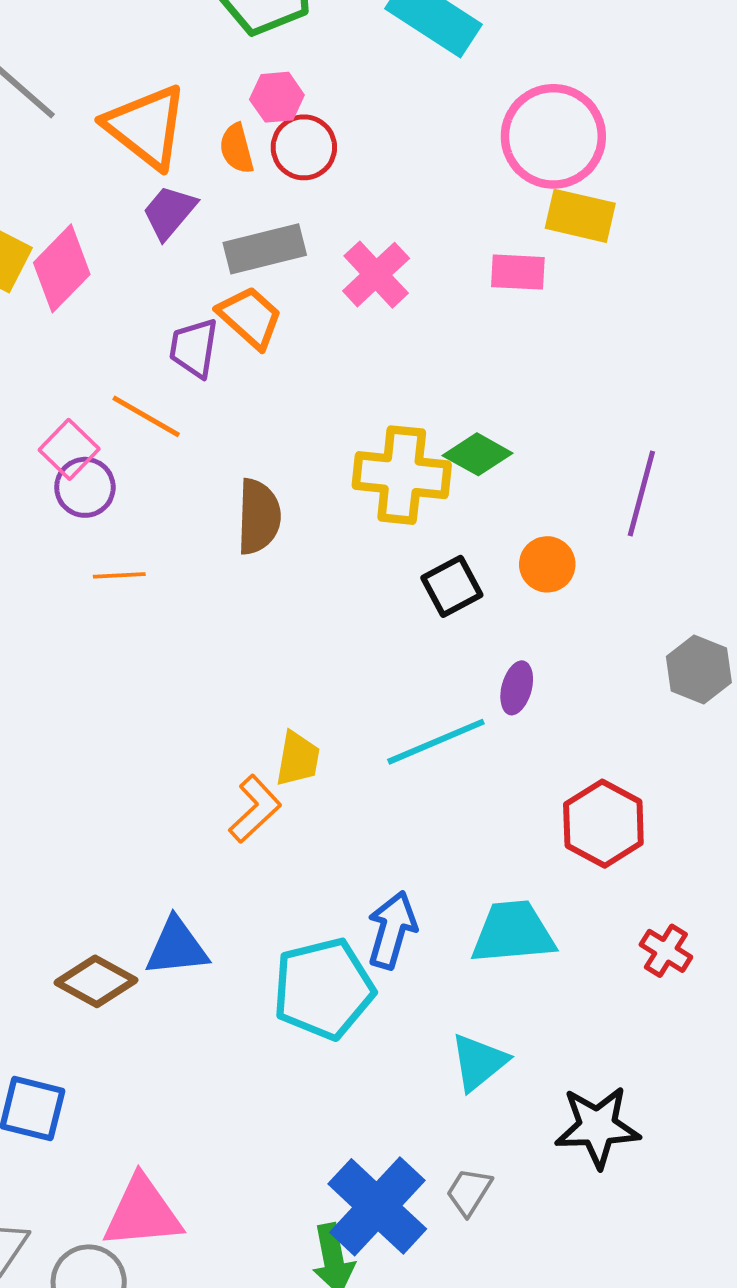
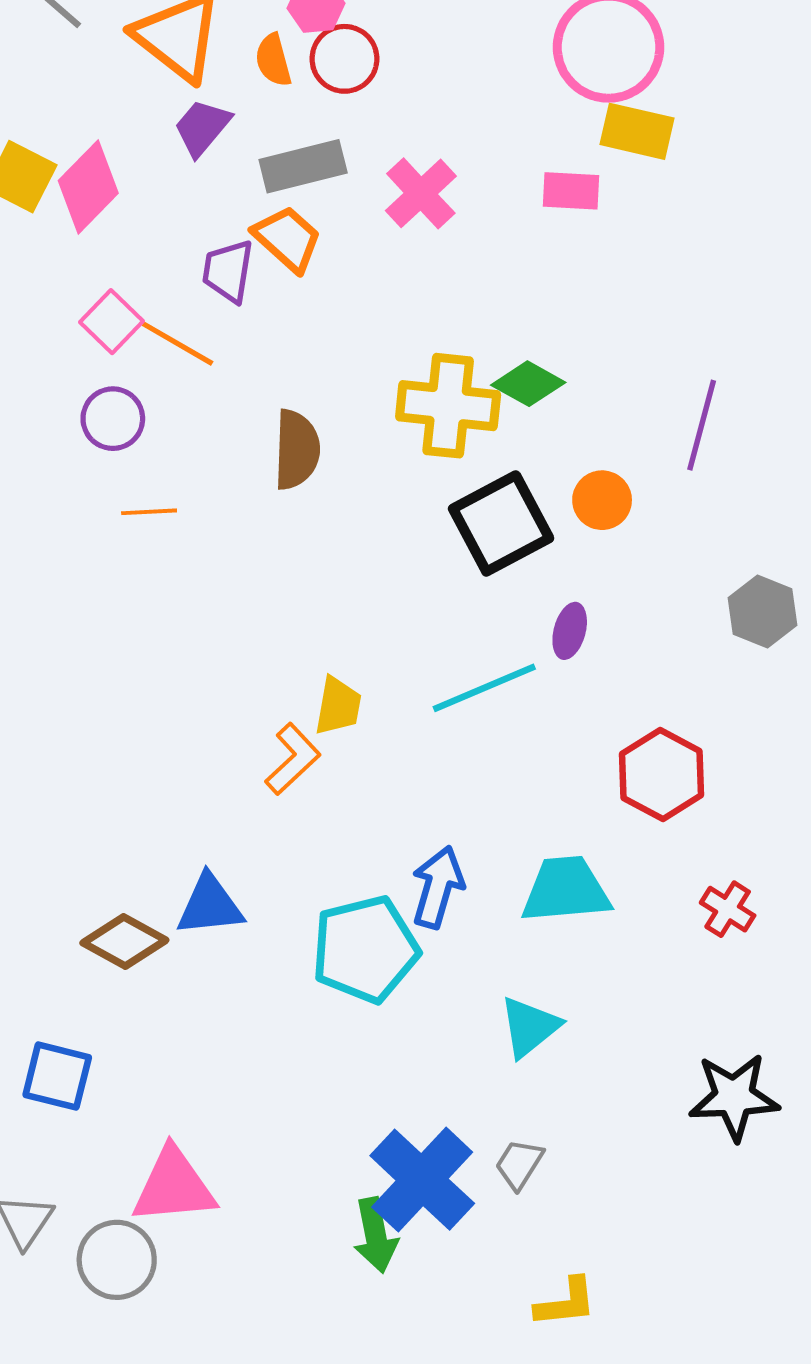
pink square: (69, 449) -> (112, 322), moved
black square: (452, 586) -> (501, 523), size x1.6
black star: (597, 1127) -> (734, 1097), moved

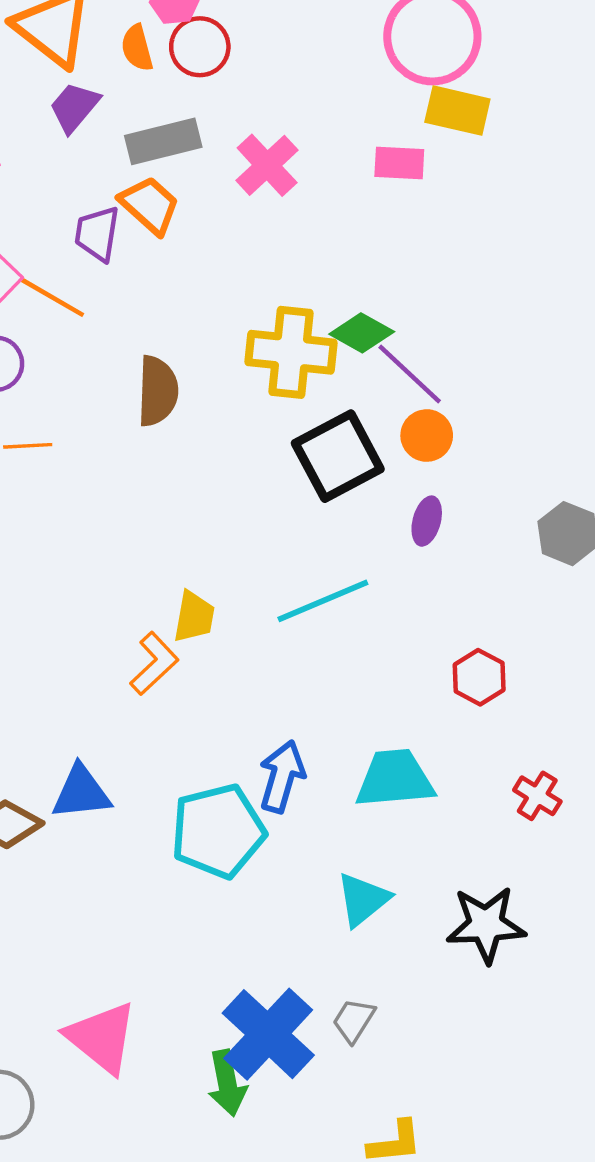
purple line: (702, 425) -> (410, 374), moved, turned -62
purple ellipse: (570, 631) -> (427, 521), moved
red hexagon: (662, 775) -> (479, 677), size x0.7
black star: (734, 1097) -> (486, 925), moved
pink triangle: (174, 1186) -> (102, 1037), moved, turned 44

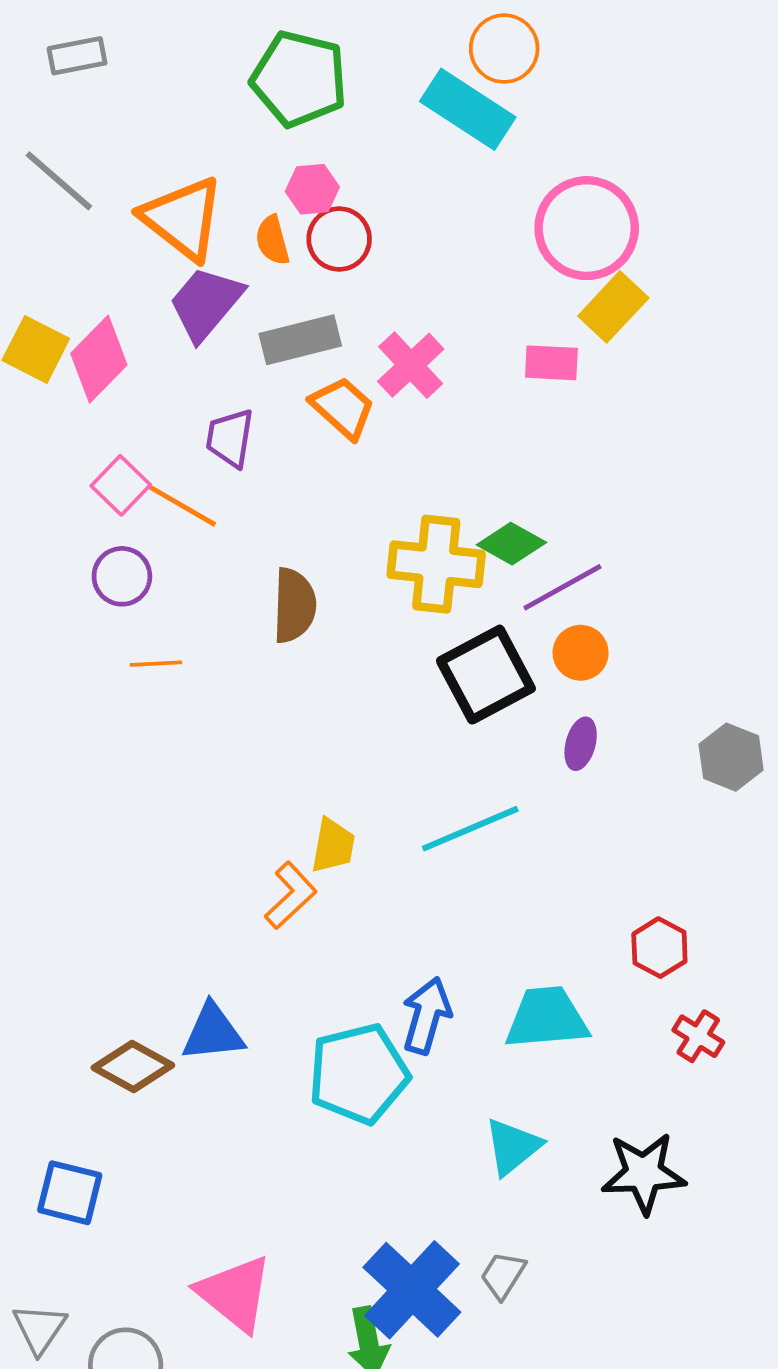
purple trapezoid: (74, 107) -> (206, 303), size x1.4
yellow rectangle: (457, 111) -> (613, 307), turned -60
orange trapezoid: (150, 205) -> (343, 408), moved
purple line: (410, 374) -> (562, 587), turned -72
red hexagon: (479, 677) -> (659, 948), moved

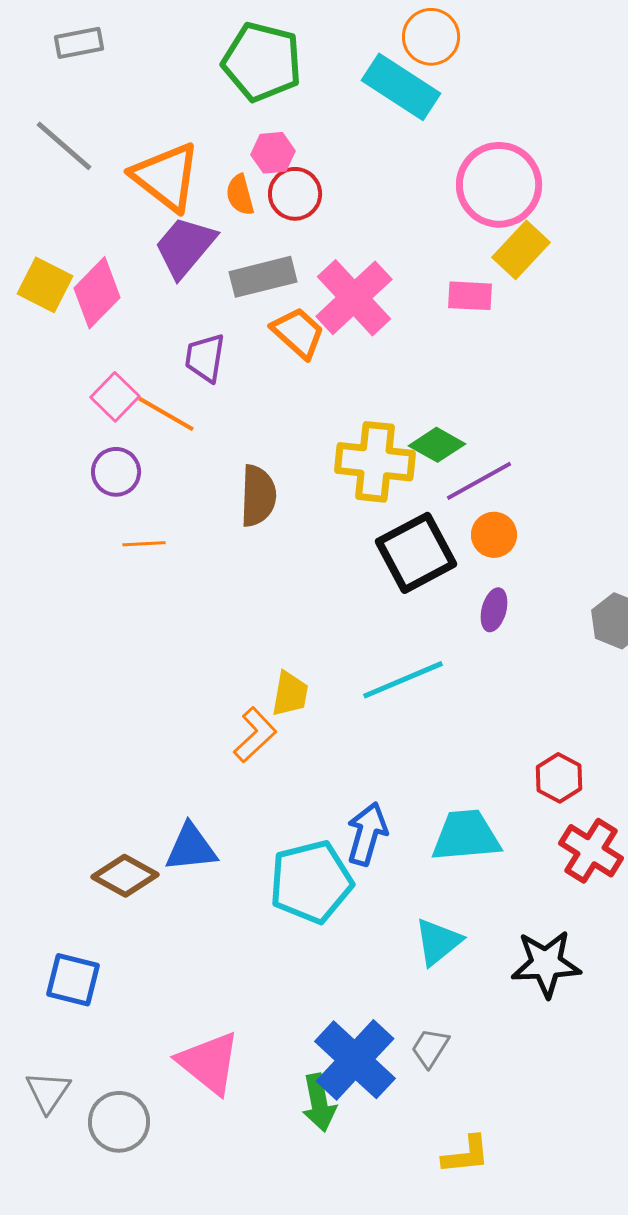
pink cross: (411, 365) -> (354, 298), size x1.4
red cross: (698, 1036) -> (591, 851), size x1.5

